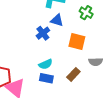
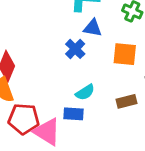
brown rectangle: (73, 74) -> (127, 101), turned 40
blue rectangle: (46, 78) -> (73, 114), moved

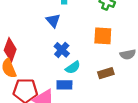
blue triangle: (93, 28) -> (53, 21), moved, turned 42
blue cross: (75, 49) -> (62, 50), moved

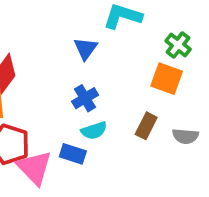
orange square: (103, 36) -> (167, 79), moved
brown rectangle: (106, 73) -> (146, 126), moved, turned -63

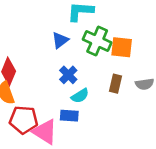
green cross: (178, 45) -> (97, 41), moved, size x1.5
blue triangle: (86, 49) -> (60, 40), turned 30

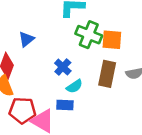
blue triangle: (60, 40) -> (26, 39), moved
brown rectangle: (116, 84) -> (107, 74), size x1.5

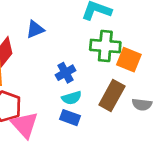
green cross: (89, 35) -> (105, 46), turned -35
blue rectangle: (65, 105) -> (70, 118), moved

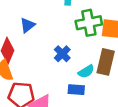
cyan semicircle: (72, 98) -> (86, 71), moved

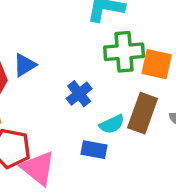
blue triangle: (27, 25) -> (25, 65), moved

